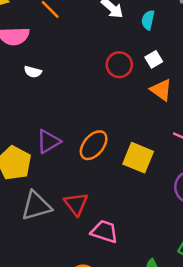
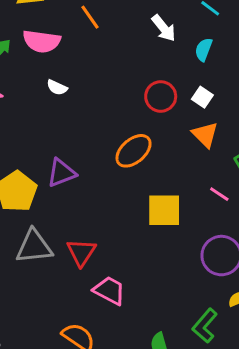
white square: (154, 59) -> (202, 97), turned -35
orange ellipse: (94, 145) -> (134, 151), moved
yellow square: (138, 158) -> (164, 210), turned -32

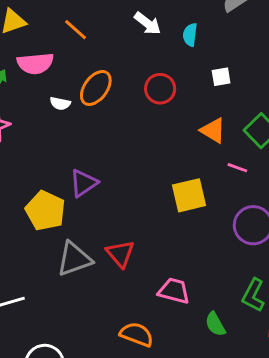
white square: (202, 97) -> (221, 77), moved, turned -30
orange triangle: (205, 135) -> (213, 130), moved
orange ellipse: (134, 151) -> (96, 88), moved
pink trapezoid: (109, 291) -> (174, 291), moved

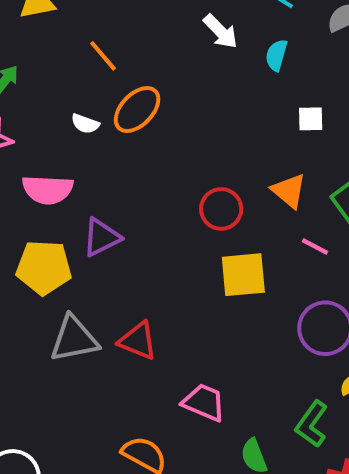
orange line: (76, 30) -> (103, 56), moved
pink semicircle: (35, 63) -> (48, 190), moved
red circle: (160, 89) -> (221, 209), moved
yellow pentagon: (45, 211) -> (44, 267), turned -30
red triangle: (120, 254) -> (138, 341), turned -36

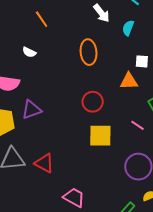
orange ellipse: (137, 110) -> (89, 52), moved, turned -55
orange triangle: (289, 191) -> (129, 81), moved, turned -48

